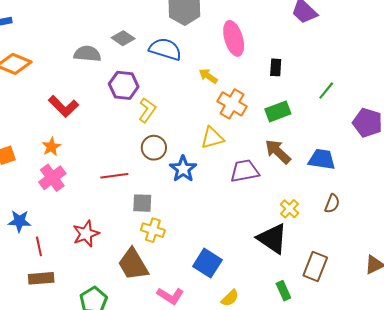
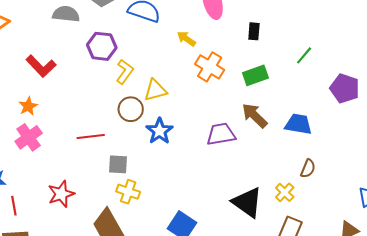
yellow triangle: (212, 138) -> (155, 90), moved
yellow cross: (289, 209) -> (285, 192), moved

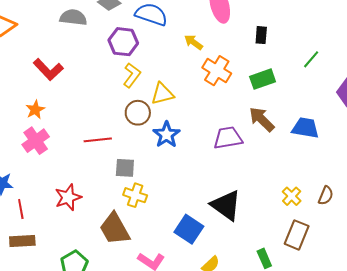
purple hexagon: (102, 46) -> (123, 42), moved
brown semicircle: (308, 169) -> (326, 196), moved
black triangle: (247, 202) -> (226, 205), moved

